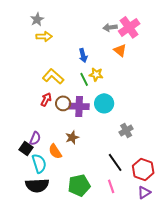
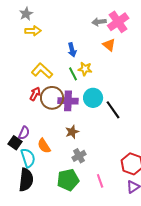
brown circle: (63, 103) -> (52, 98), size x1.5
gray cross: (126, 130) -> (79, 156), moved
brown star: (72, 137) -> (72, 132), moved
black line: (115, 162) -> (113, 110), moved
black semicircle: (37, 185) -> (26, 180), turned -80

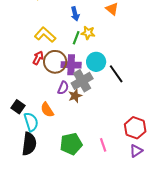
green line: (73, 74) -> (76, 38), turned 48
purple semicircle: (24, 133) -> (63, 88), moved
gray cross: (79, 156) -> (82, 81), moved, size x1.5

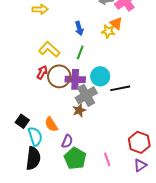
yellow star: (88, 33) -> (108, 31), moved
black line: (116, 74) -> (120, 88), turned -66
purple semicircle: (63, 88) -> (67, 141), moved
green pentagon: (71, 144) -> (75, 158), turned -30

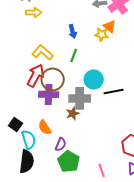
red arrow: (42, 72) -> (36, 75), size x1.6
purple cross: (75, 79) -> (49, 94), moved
gray cross: (86, 95) -> (80, 98), turned 30
pink line: (107, 159) -> (102, 170), moved

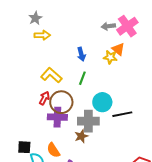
red arrow: (36, 75) -> (44, 98), size x0.6
black square: (16, 124) -> (24, 147), turned -32

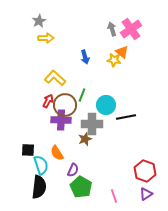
gray arrow: (108, 26) -> (112, 29), turned 80
green line: (82, 78) -> (82, 95), moved

